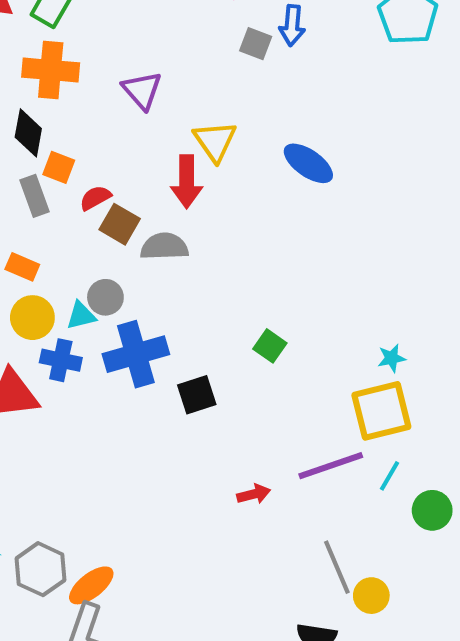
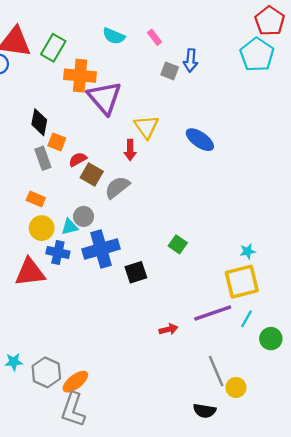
orange cross: (51, 70) -> (80, 76), moved
purple triangle: (142, 90) -> (104, 98), size x1.5
red arrow: (187, 182) -> (130, 150), size x0.7
gray semicircle: (164, 247) -> (117, 187), turned -36

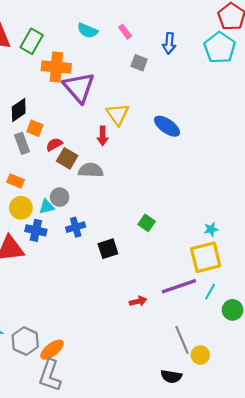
blue arrow: (191, 61) -> (169, 43), moved
black diamond: (39, 122) -> (19, 110), turned 45
gray semicircle: (117, 187) -> (91, 170), turned 40
blue cross: (101, 249) -> (76, 227), size x0.6

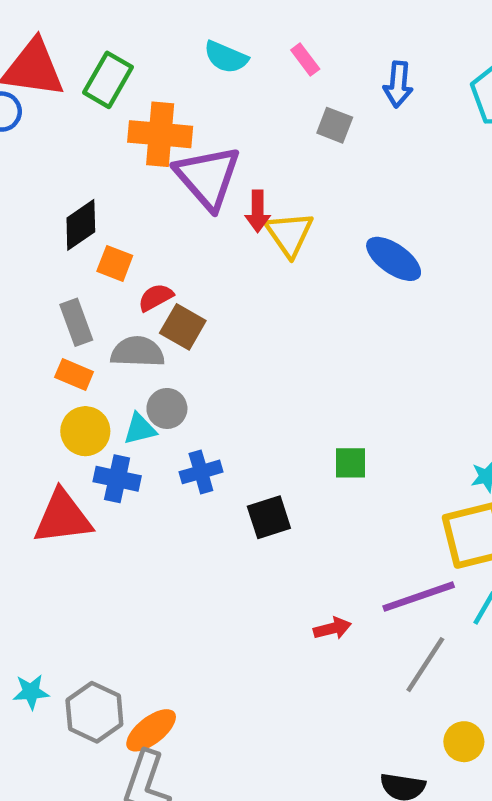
red arrow: (103, 136) -> (258, 211), moved
gray rectangle: (22, 143) -> (76, 322), moved
gray semicircle: (91, 170) -> (137, 352), moved
green square: (147, 223) -> (351, 463), turned -35
gray line: (182, 340) -> (425, 665), moved, turned 56

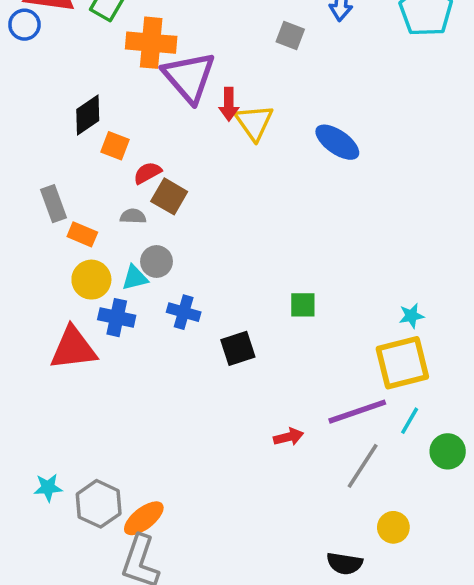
gray rectangle: (76, 322) -> (53, 204), moved
gray semicircle: (137, 352) -> (133, 216), size x0.6
blue cross: (201, 472) -> (184, 312), turned 32

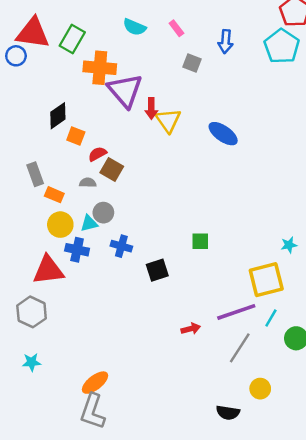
cyan star: (411, 316) -> (289, 245), moved
gray hexagon: (99, 504) -> (32, 312), moved

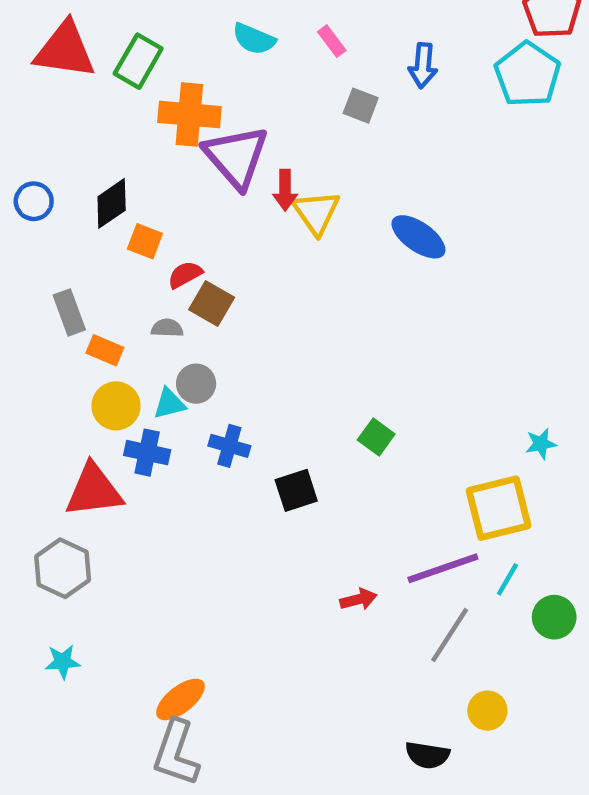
blue circle: (16, 56) -> (34, 201), moved
green square: (200, 241) -> (376, 437), turned 36

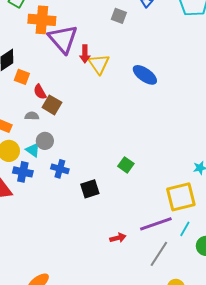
red semicircle: (185, 275) -> (40, 92), turned -91
cyan triangle: (169, 404) -> (33, 150), turned 49

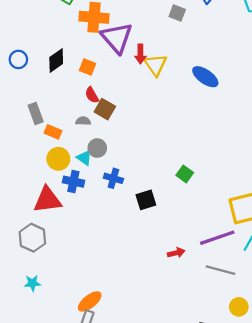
orange square: (22, 77) -> (88, 67), moved
gray line: (159, 254) -> (220, 270), turned 72

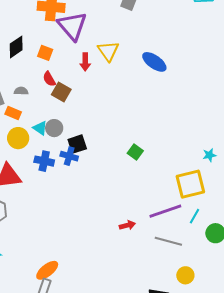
red arrow: (140, 54) -> (85, 62), moved
gray semicircle: (83, 121) -> (21, 91), moved
cyan triangle: (84, 158) -> (40, 128), moved
blue cross: (73, 182) -> (44, 161), moved
black square: (146, 200) -> (77, 144), moved

